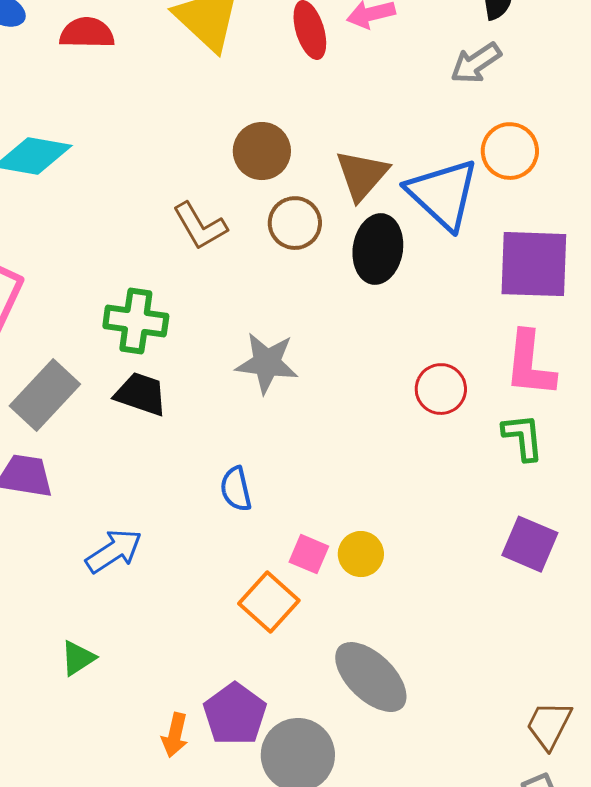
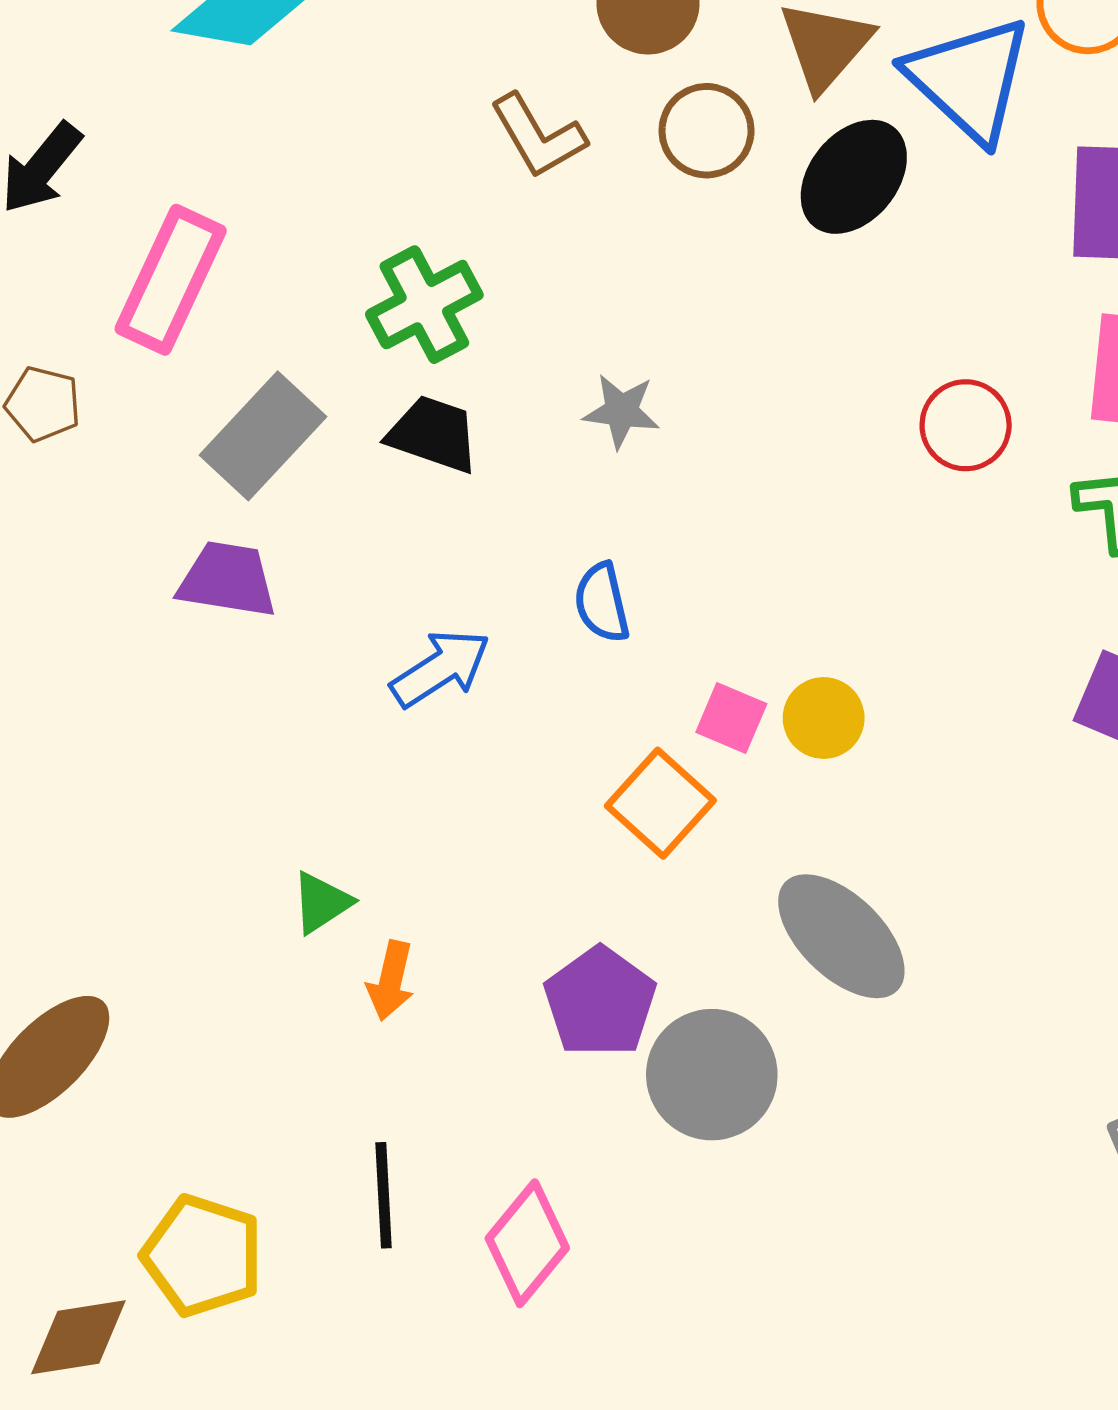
black ellipse: (378, 249) -> (854, 177), turned 30
green cross: (136, 321) -> (424, 305), turned -36
gray star: (267, 363) -> (621, 411), moved, size x0.7
blue arrow: (114, 551) -> (440, 668), moved
orange arrow: (175, 735) -> (391, 981), moved

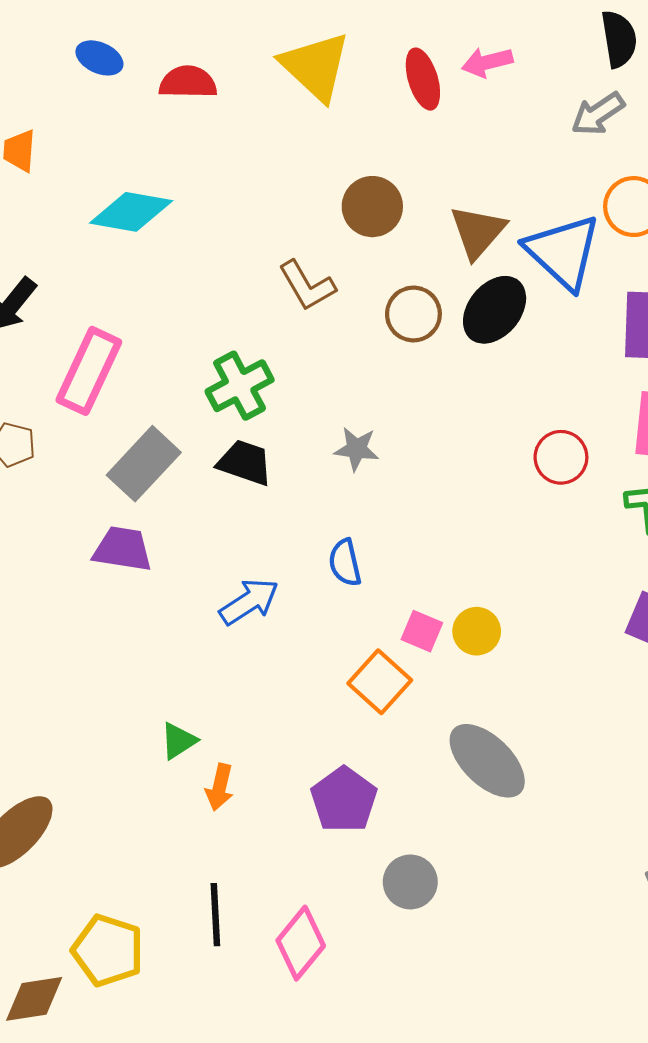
brown circle: (707, 131) -> (413, 314), moved
gray circle: (712, 1075) -> (410, 882), moved, size x0.7

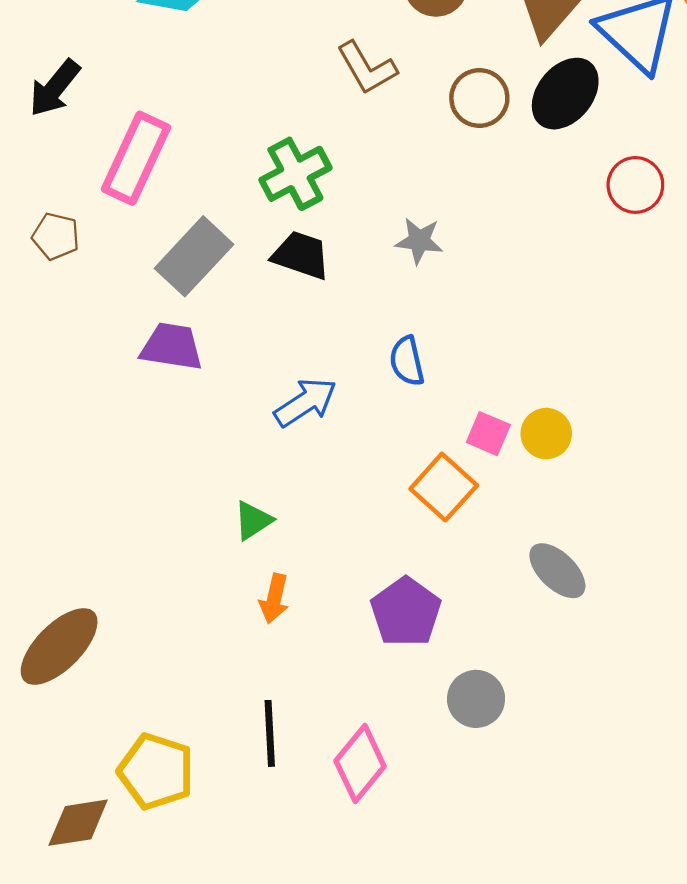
red circle: (561, 457) -> (635, 185), moved
green triangle: (178, 741) -> (253, 521), moved
gray ellipse: (487, 761) -> (557, 571), size x0.7

